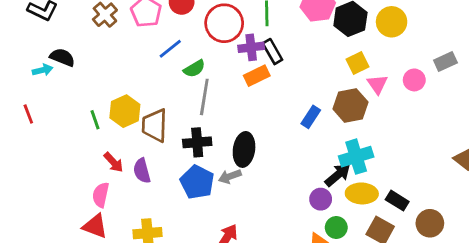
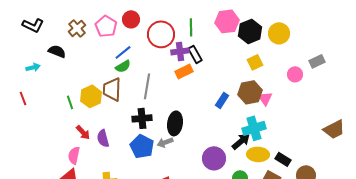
black semicircle: (62, 57) -> (57, 51), moved
green semicircle: (194, 69) -> (123, 66), moved
pink triangle: (377, 84) -> (265, 98), moved
brown trapezoid: (155, 125) -> (112, 89), moved
purple circle: (321, 199) -> (214, 158), moved, size x1.5

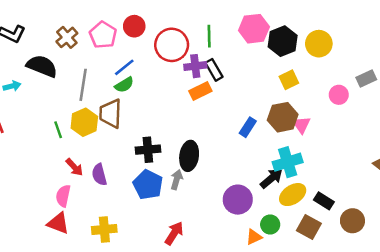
black semicircle: (57, 51) -> (42, 66), size x1.4
gray line: (147, 86) -> (83, 85), moved
gray arrow: (165, 142) -> (177, 180), turned 126
yellow ellipse: (258, 154) -> (293, 195), turned -35

